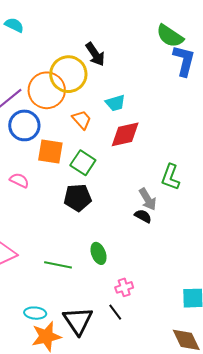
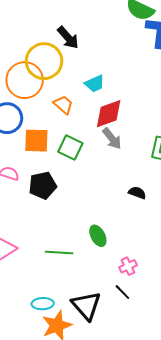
black pentagon: (78, 198) -> (43, 185), moved
gray arrow: (148, 199) -> (112, 139), moved

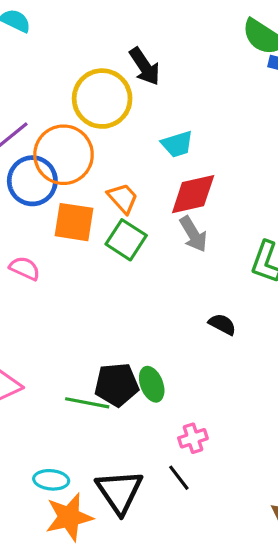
orange circle: (25, 80) -> (64, 155), moved
orange trapezoid: (63, 105) -> (123, 198), moved
black pentagon: (43, 185) -> (117, 385), moved

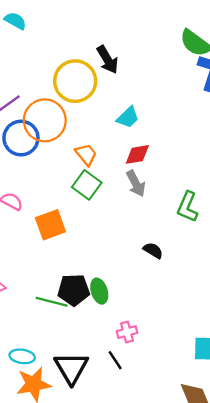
cyan trapezoid: (177, 144) -> (128, 117), turned -30
red diamond: (193, 194) -> (137, 154), size x0.7
orange square: (74, 222) -> (50, 225), moved, turned -32

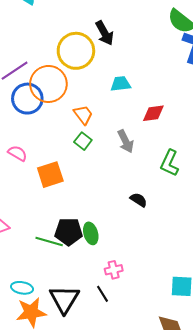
cyan trapezoid: (128, 117) -> (121, 84), turned -145
red diamond: (137, 154) -> (153, 113), moved
green square: (87, 185) -> (83, 141), size x0.7

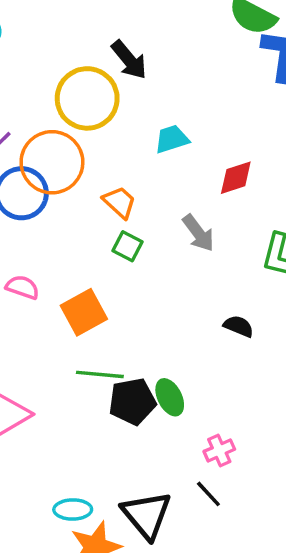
green line: (49, 241) -> (100, 374), moved

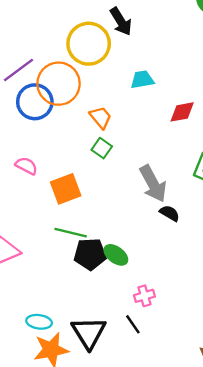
gray arrow: (198, 233) -> (153, 184), moved, size x1.4
green ellipse: (170, 397) -> (116, 255), turned -35

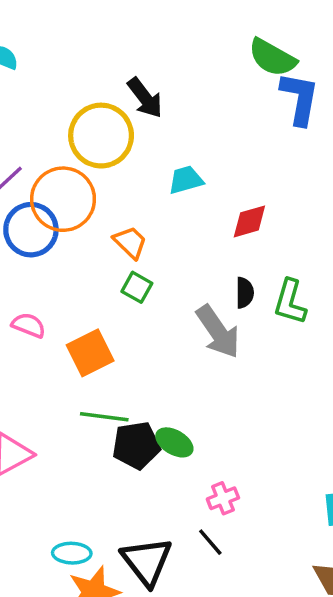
black semicircle: (170, 213) -> (245, 293), moved, turned 66

